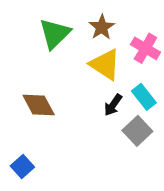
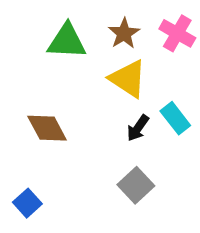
green triangle: (55, 34) -> (67, 41), turned 48
pink cross: (145, 48) -> (177, 33), moved
gray square: (137, 131) -> (136, 185), moved

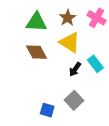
brown diamond: (47, 128) -> (36, 52), moved
blue square: (27, 203) -> (47, 110), moved, turned -32

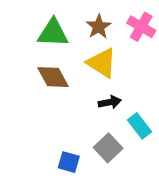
cyan rectangle: (95, 64) -> (140, 126), moved
black arrow: (75, 69) -> (110, 102), turned -136

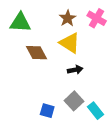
green triangle: (53, 33) -> (20, 23), moved
cyan rectangle: (140, 126) -> (95, 111), moved

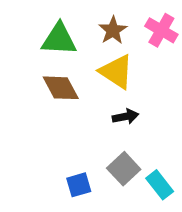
green triangle: (20, 23) -> (59, 39), moved
blue square: (47, 111) -> (79, 185), turned -32

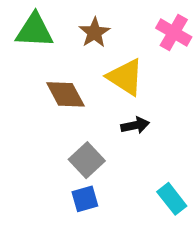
brown star: (113, 30) -> (94, 33), moved
green triangle: (59, 39) -> (35, 31), moved
gray square: (124, 169) -> (87, 160), moved

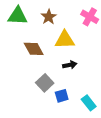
yellow triangle: (125, 77) -> (65, 40), turned -35
blue square: (85, 199) -> (62, 96), moved

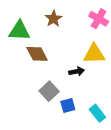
green triangle: (18, 16) -> (19, 31), moved
yellow triangle: (65, 40) -> (94, 54), moved

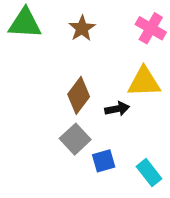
green triangle: (19, 31) -> (25, 23), moved
brown diamond: (37, 54) -> (79, 95), moved, turned 65

